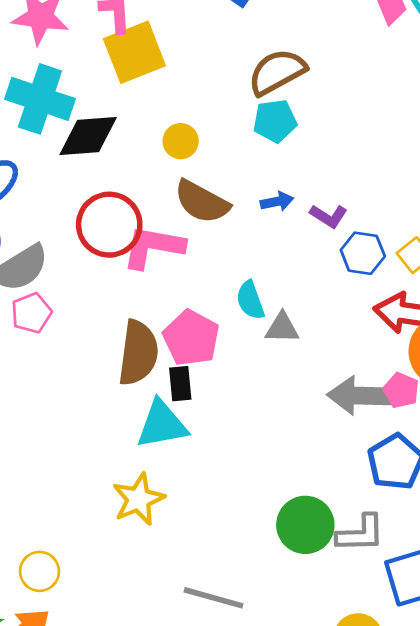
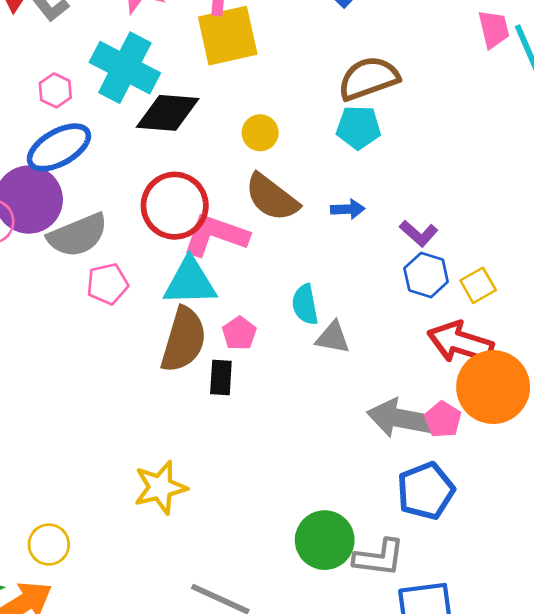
purple L-shape: (329, 216) -> (419, 233), moved
pink pentagon: (31, 313) -> (107, 284), moved
pink pentagon: (191, 338) -> (239, 333), size x0.6
cyan triangle: (162, 424) -> (190, 282), moved

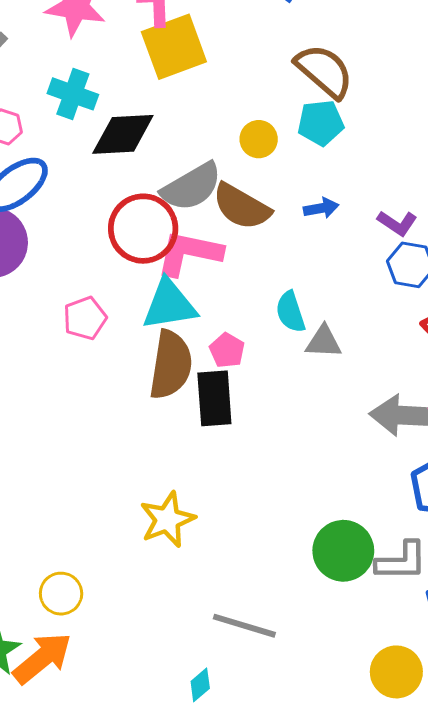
cyan cross: (125, 68) -> (73, 94), size x0.7
brown semicircle: (369, 78) -> (324, 71), turned 68
yellow circle: (260, 133) -> (259, 139), moved
gray semicircle: (78, 235) -> (192, 187), moved
black rectangle: (221, 378) -> (214, 398), size x1.5

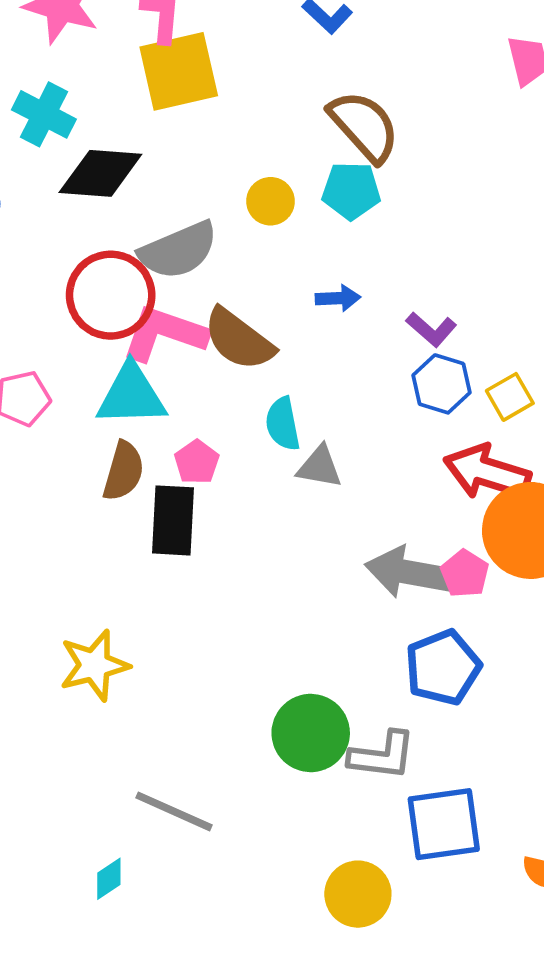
brown semicircle: (242, 207) -> (239, 339), moved
brown semicircle: (171, 365) -> (123, 471), size x0.7

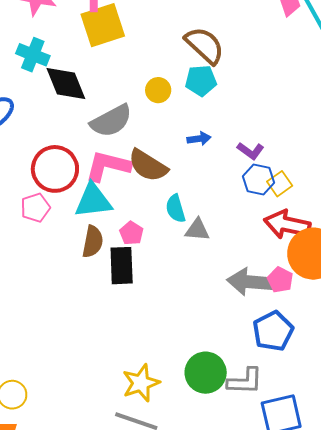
black diamond: (100, 173) -> (66, 83), turned 69
red circle: (111, 295) -> (55, 169), moved
yellow square: (510, 397) -> (280, 184), moved
yellow star: (94, 665) -> (141, 383), moved

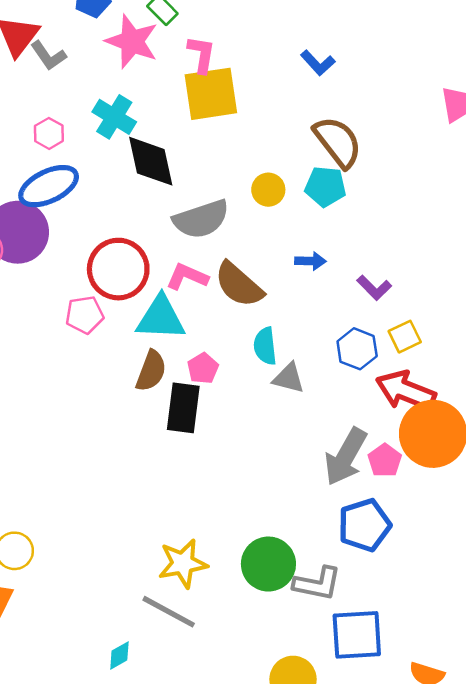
pink L-shape: (108, 166) -> (187, 277), size x0.7
blue hexagon: (259, 180) -> (357, 349), moved
gray arrow: (250, 282) -> (346, 457), turned -75

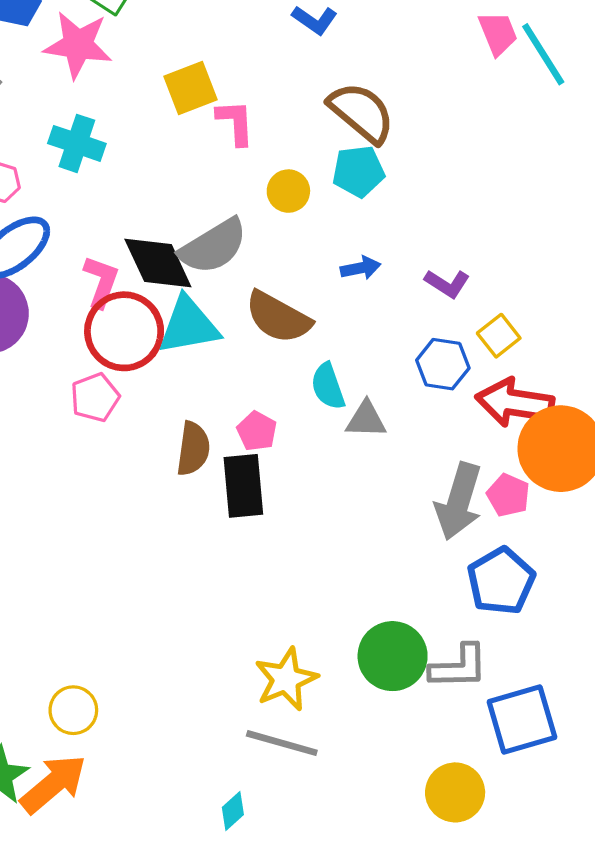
pink L-shape: (201, 54) -> (235, 122), moved
yellow square: (211, 94) -> (190, 88), size x0.7
black diamond: (151, 161) -> (158, 263), moved
pink L-shape: (187, 277) -> (101, 282), moved, turned 99
cyan triangle: (161, 318) -> (189, 325), moved

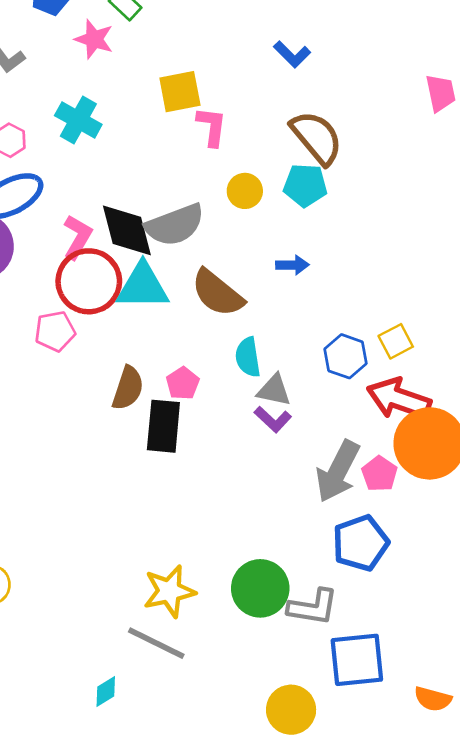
pink star: (78, 45) -> (94, 39), size x0.7
purple L-shape: (447, 284) -> (273, 419), moved

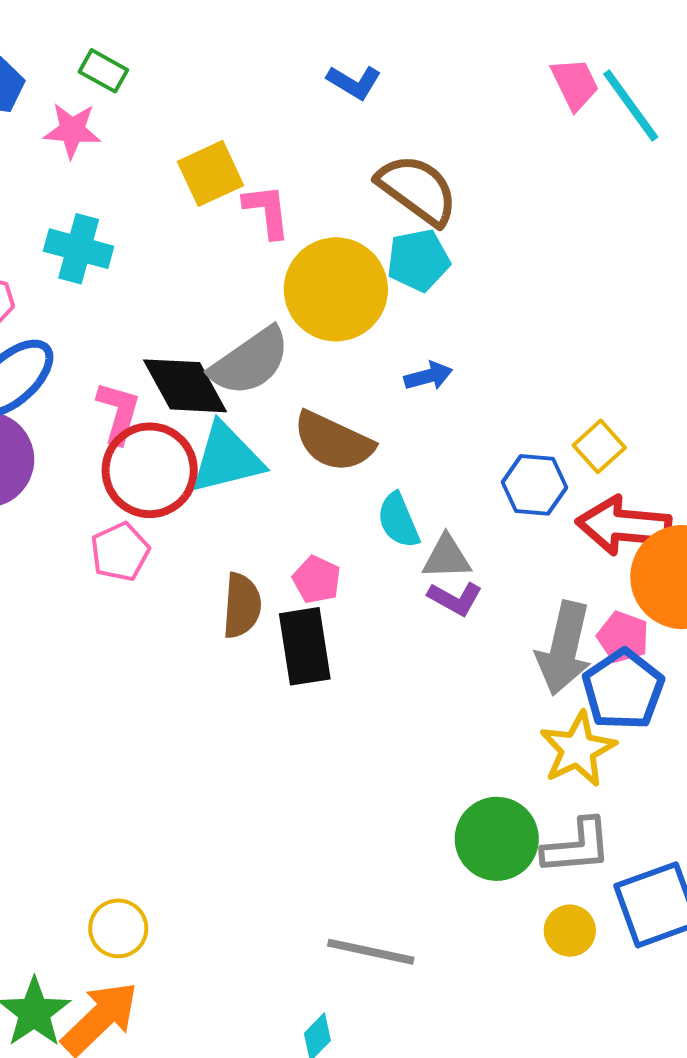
yellow circle: (245, 191) -> (336, 289), size x2.0
blue pentagon: (361, 543) -> (623, 690), moved
yellow star: (169, 591) -> (578, 749), moved
yellow circle: (291, 710) -> (570, 931), moved, size x0.7

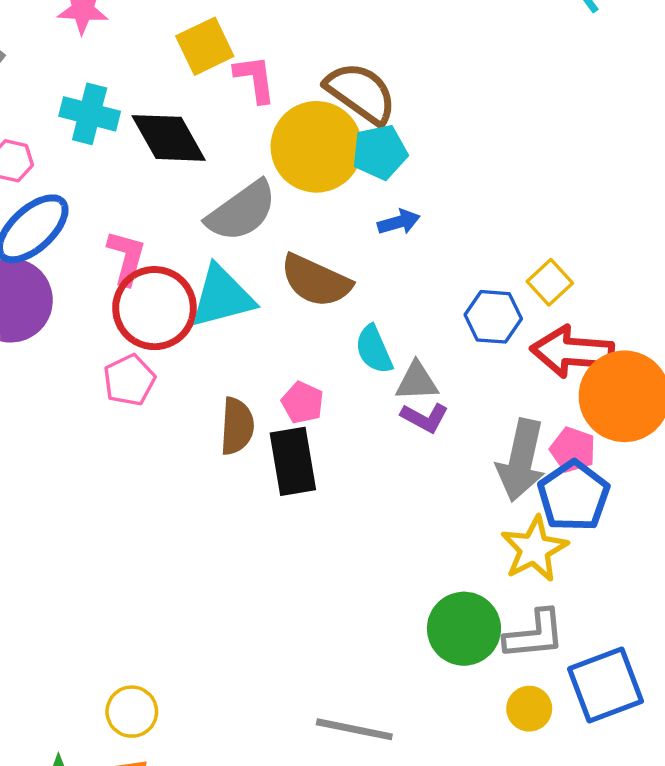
brown semicircle: (417, 190) -> (361, 93), moved
cyan pentagon: (418, 260) -> (380, 152), moved
black diamond: (185, 386) -> (169, 138), moved

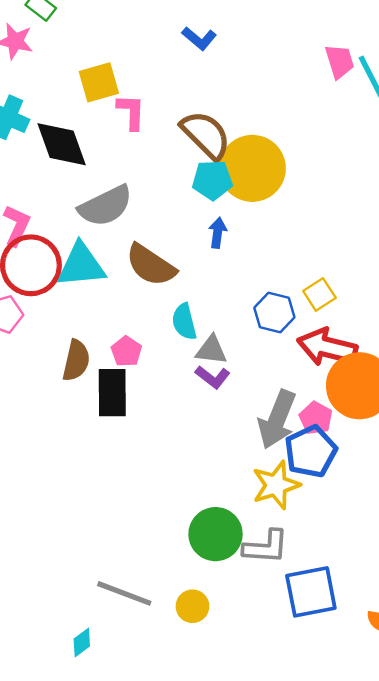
yellow circle: (316, 147) -> (252, 168), moved
blue arrow: (399, 222) -> (218, 233), turned -76
yellow circle: (529, 709) -> (192, 606), moved

